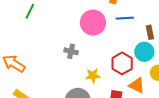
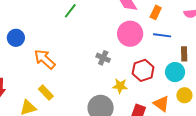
red hexagon: (122, 63) -> (143, 70), moved

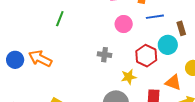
pink circle: (130, 34) -> (124, 24), size x0.7
orange arrow: (45, 59) -> (40, 59), moved
cyan circle: (175, 72) -> (168, 45), moved

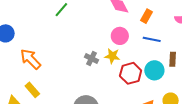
orange arrow: (40, 59) -> (31, 59), moved
yellow star: (129, 77) -> (112, 56), moved

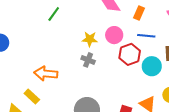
yellow star: (112, 56) -> (90, 39), moved
orange arrow: (31, 59) -> (46, 74), moved, turned -35
red hexagon: (131, 73) -> (130, 54), moved

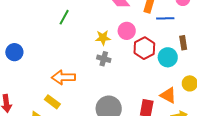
blue line: (146, 36) -> (165, 18), moved

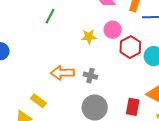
gray cross: (104, 59) -> (90, 76), moved
orange arrow: (63, 77) -> (62, 73), moved

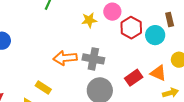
gray cross: (90, 76) -> (93, 59), size x1.5
red rectangle: (133, 107) -> (134, 78), moved, turned 48

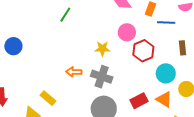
yellow star: (89, 20) -> (102, 49), moved
cyan circle: (155, 35) -> (166, 73), moved
orange arrow: (65, 58) -> (74, 72), size x0.7

